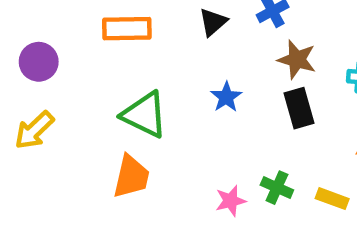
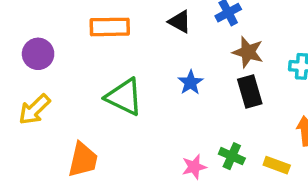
black triangle: (213, 22) -> (180, 22), turned -50
orange trapezoid: (131, 177) -> (83, 160), moved

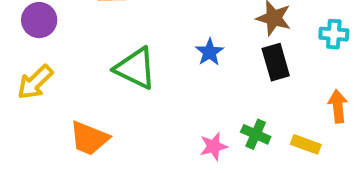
orange trapezoid: (83, 160) -> (89, 138), turned 99

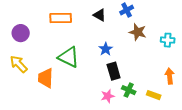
black rectangle: (276, 62) -> (114, 71), moved
yellow arrow: (35, 82) -> (19, 64), turned 90
orange trapezoid: (89, 138) -> (46, 78), moved, turned 70

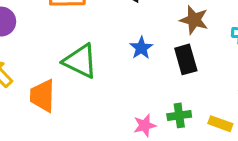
black rectangle: (114, 71) -> (186, 59), moved
green cross: (129, 90) -> (179, 115), turned -32

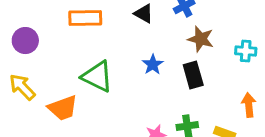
orange trapezoid: (42, 96) -> (63, 108), turned -112

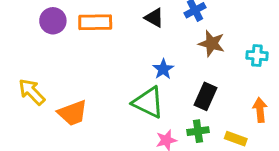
purple circle: (25, 41) -> (53, 21), moved
black rectangle: (193, 75) -> (206, 96), moved, turned 40
green triangle: (97, 76) -> (148, 102), moved

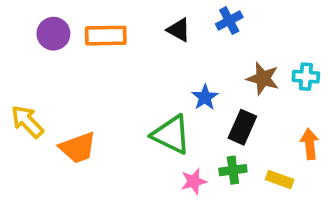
brown star: (212, 43) -> (263, 79), moved
blue star: (163, 69) -> (205, 97), moved

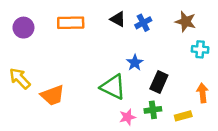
blue cross: (229, 21) -> (143, 23), moved
purple circle: (53, 34) -> (23, 28), moved
brown star: (263, 79) -> (186, 22), moved
yellow rectangle: (280, 179) -> (183, 116), turned -35

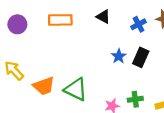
blue cross: (143, 23) -> (139, 24), moved
black rectangle: (159, 82) -> (141, 57), moved
green triangle: (113, 87) -> (76, 89), moved

